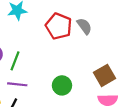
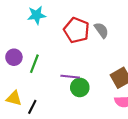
purple line: (17, 84) -> (70, 77), moved

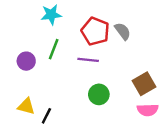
green line: (34, 64) -> (54, 49), moved
purple line: (70, 77) -> (88, 60), moved

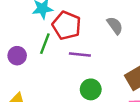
red pentagon: (95, 31) -> (67, 25), moved

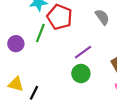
purple line: (80, 54) -> (83, 52), moved, turned -42

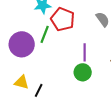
purple circle: (16, 44) -> (22, 44), size x1.6
purple line: (83, 52) -> (85, 52), turned -54

